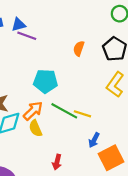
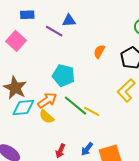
blue triangle: (18, 25) -> (69, 21), moved
yellow semicircle: (35, 128) -> (47, 117), turned -35
blue arrow: (94, 140) -> (87, 149), moved

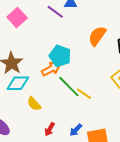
orange semicircle: (99, 51) -> (97, 36), size x1.5
orange arrow: (47, 100) -> (51, 69), moved
yellow semicircle: (47, 117) -> (34, 104), moved

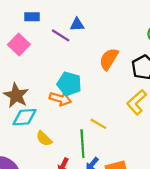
orange arrow: (51, 69) -> (60, 99), turned 48
green line: (69, 87) -> (82, 144), moved, turned 45

